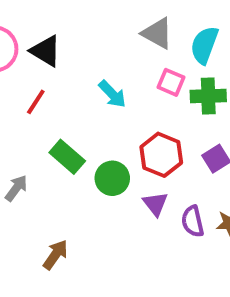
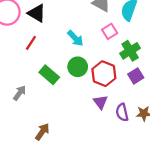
pink square: (171, 82) -> (110, 31), turned 35
green cross: (208, 96) -> (130, 51), moved, turned -30
green circle: (112, 178) -> (78, 67), moved

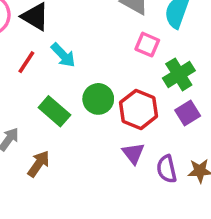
pink square: (110, 31) -> (147, 45), turned -35
cyan arrow: (75, 38) -> (63, 55), moved
brown arrow: (42, 132) -> (39, 164), moved

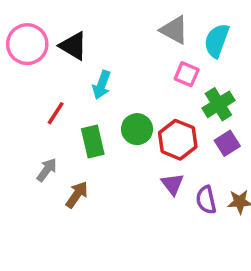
cyan arrow: (63, 55) -> (102, 85), turned 64
red line: (26, 62) -> (56, 113), moved
green rectangle: (54, 111) -> (93, 142), turned 36

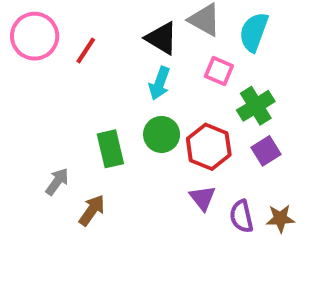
black triangle: (73, 46) -> (162, 38), moved
cyan arrow: (102, 85) -> (160, 83), moved
red line: (56, 113) -> (86, 50), moved

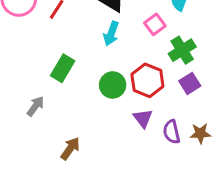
pink square: (219, 71) -> (155, 24), turned 30
green circle: (162, 134) -> (113, 85), moved
green rectangle: (110, 149) -> (63, 68), moved, turned 44
brown arrow: (92, 210) -> (70, 149), moved

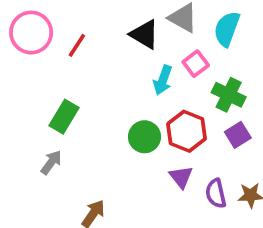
cyan arrow: (111, 34) -> (163, 80), moved
green cross: (182, 50) -> (229, 95), turned -32
green rectangle: (63, 68) -> (64, 117), moved

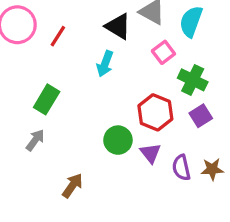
cyan arrow: (163, 80) -> (105, 64), moved
green circle: (144, 137) -> (118, 140), moved

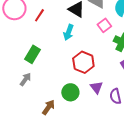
red hexagon: (155, 112) -> (83, 62), moved
green circle: (118, 140) -> (70, 92), moved

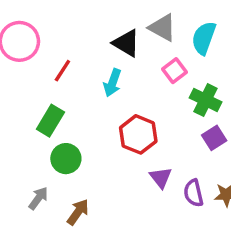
red line: (39, 15) -> (62, 71), moved
gray arrow: (25, 79) -> (38, 198), moved
green circle: (70, 92) -> (66, 159), moved

